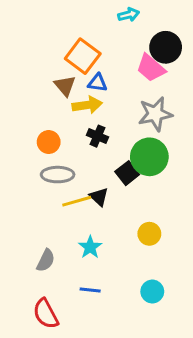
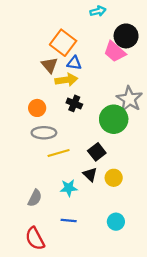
gray star: (155, 114) -> (129, 99), moved, turned -30
black square: (127, 173) -> (97, 152), moved
black triangle: (99, 197) -> (90, 174), moved
cyan star: (90, 247) -> (69, 188), turned 30

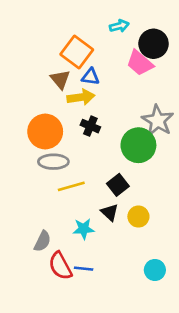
cyan arrow: (98, 11) -> (119, 26), moved
orange circle: (37, 108) -> (45, 132), size x1.6
cyan circle: (116, 222) -> (155, 270), moved
red semicircle: (35, 239) -> (60, 266), moved

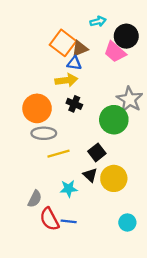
brown triangle: (60, 79) -> (80, 49), moved, turned 48
yellow circle: (138, 217) -> (114, 178), size x1.5

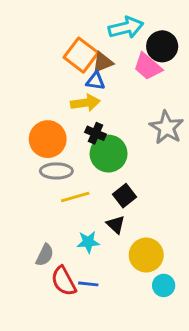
cyan arrow: (98, 21) -> (126, 28), size x1.6
green circle: (114, 120) -> (109, 154), moved
yellow circle: (114, 178) -> (146, 255), moved

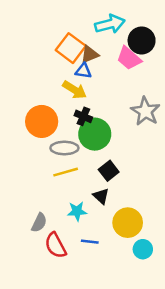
yellow arrow: (85, 103) -> (75, 90), turned 40
gray ellipse: (56, 171) -> (64, 148), moved
blue line: (88, 284) -> (90, 242), moved

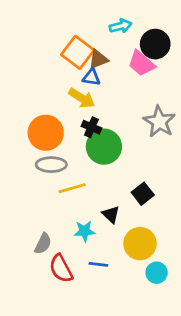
cyan arrow: (110, 24) -> (121, 26), size x0.7
gray ellipse: (64, 148) -> (51, 165), moved
black square: (109, 171) -> (143, 194), moved

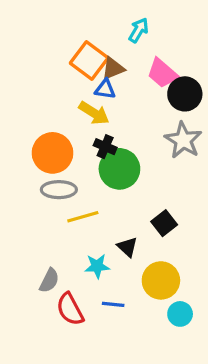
cyan arrow: (121, 26) -> (139, 30), turned -45
black circle: (155, 44) -> (185, 94), moved

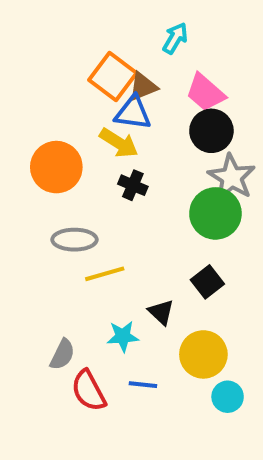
blue triangle: (105, 89) -> (133, 113), size x1.4
black circle: (185, 94) -> (211, 131), moved
orange circle: (52, 153) -> (56, 167), moved
green circle: (119, 169) -> (215, 213), moved

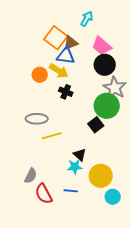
orange circle: (56, 167) -> (40, 75), moved, size x0.6
black square: (207, 282) -> (96, 125), moved
cyan star: (123, 336) -> (75, 167), moved

